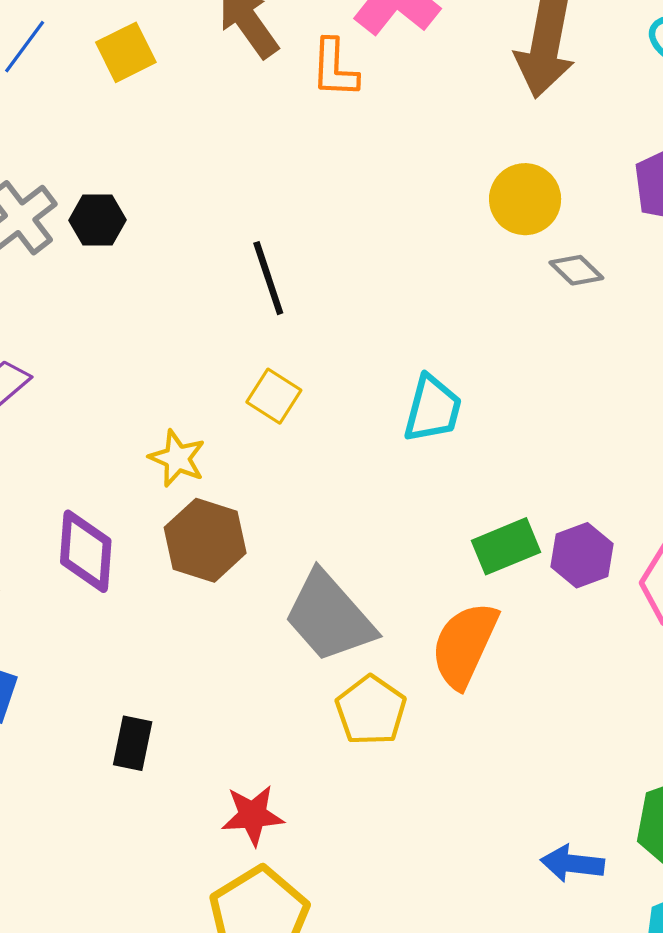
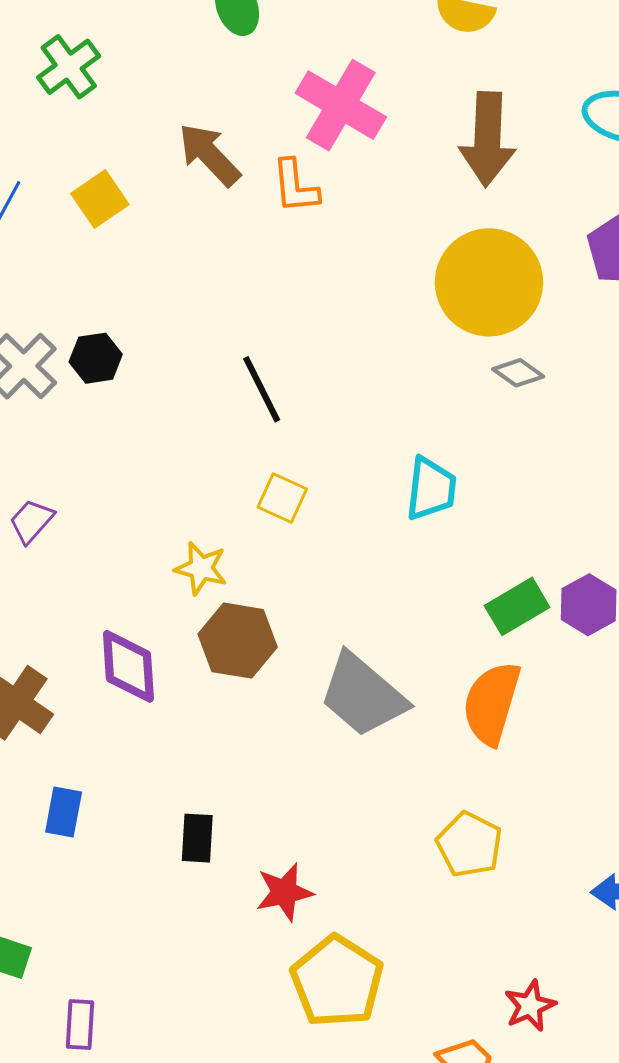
yellow circle: (525, 199) -> (489, 282), size x1.6
gray diamond: (576, 270) -> (518, 373), moved
yellow pentagon: (371, 710) -> (469, 845), moved
red star: (253, 815) -> (284, 892), moved

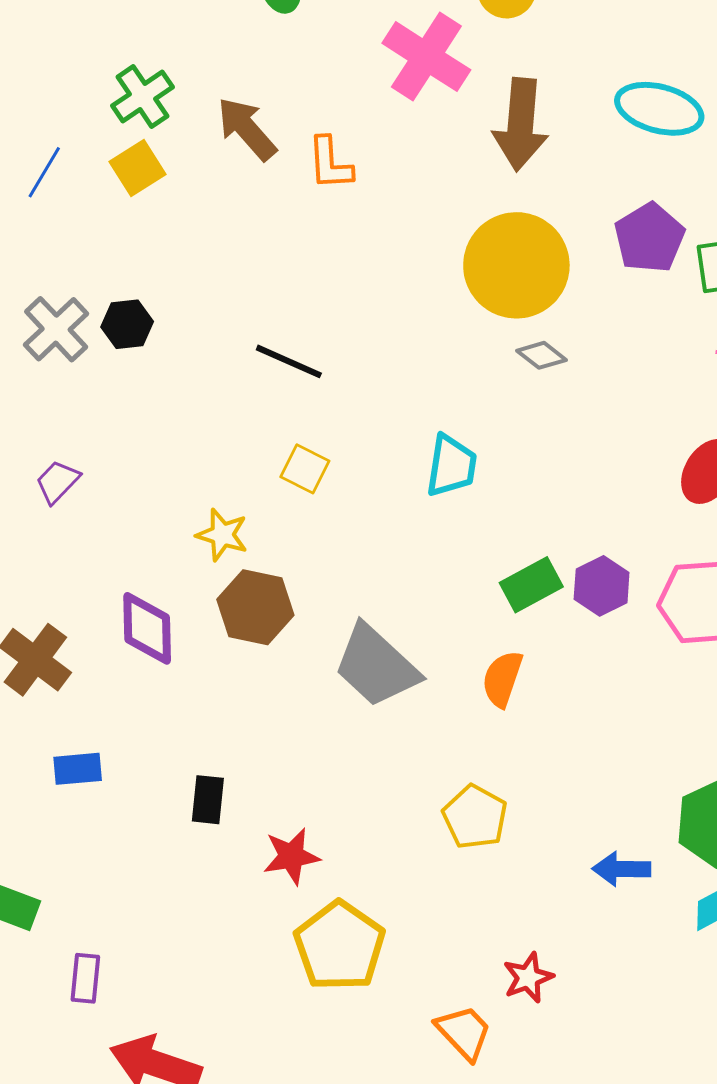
green cross: (69, 67) -> (142, 96), moved
pink cross: (341, 105) -> (426, 57), moved
black line: (262, 389) -> (289, 361), turned -42
orange semicircle: (492, 703) -> (502, 679), size x0.7
blue rectangle: (64, 812) -> (78, 769), turned 72

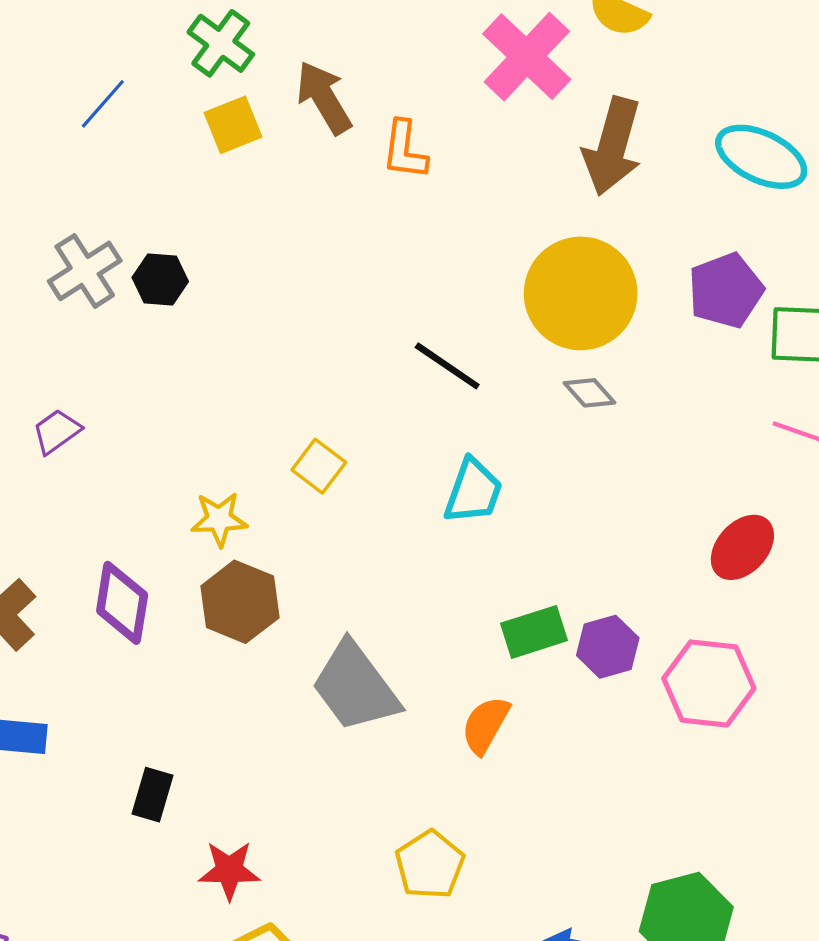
green cross: (142, 96) -> (221, 43), turned -30
yellow square: (137, 168) -> (233, 125), moved
black line: (289, 361) -> (447, 366), moved
yellow star: (222, 535) -> (219, 519), turned -30

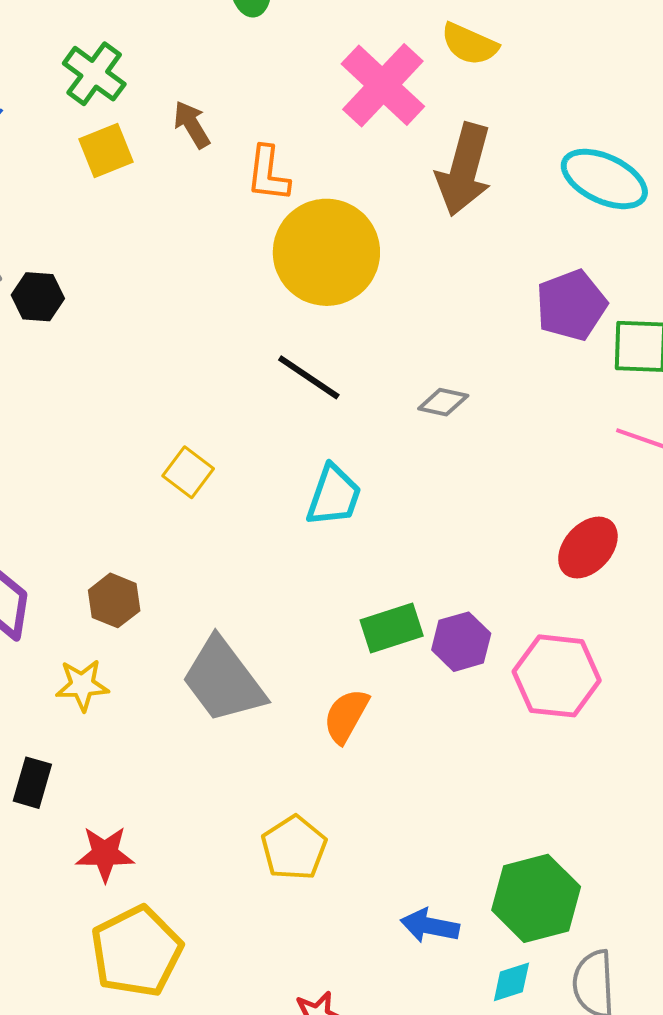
brown arrow: (324, 98) -> (192, 125), size x0.7
yellow circle: (581, 293) -> (326, 252), moved
gray diamond: (589, 393) -> (443, 402), turned -36
yellow star: (219, 519) -> (82, 685), moved
brown hexagon: (240, 602) -> (114, 600), size x0.7

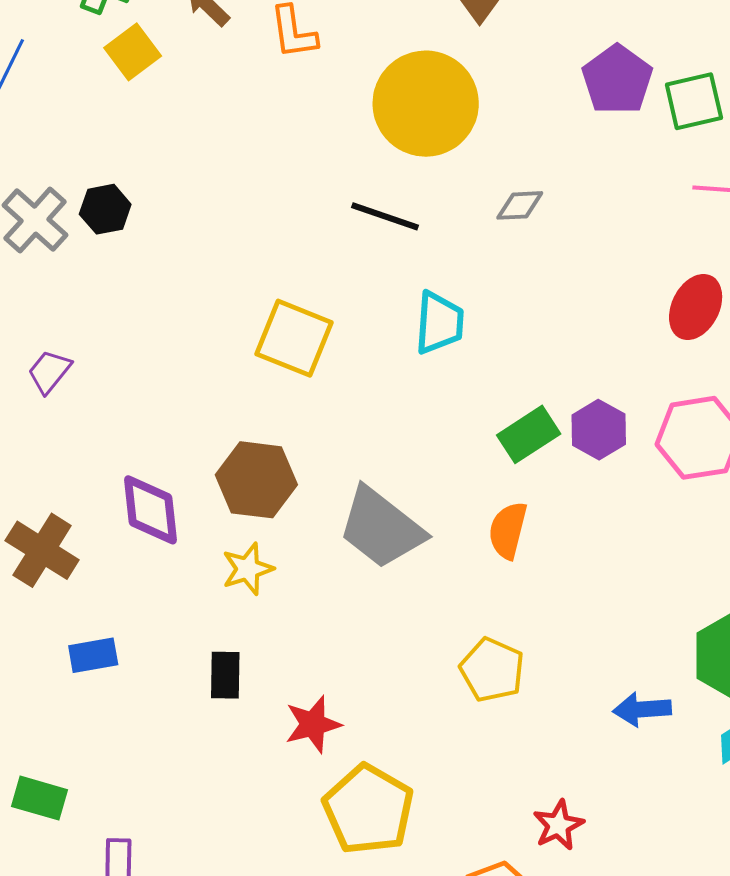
yellow circle: (326, 252) -> (426, 104), moved
yellow square: (188, 472) -> (294, 338), size x1.6
brown hexagon: (114, 600) -> (256, 480), size x1.5

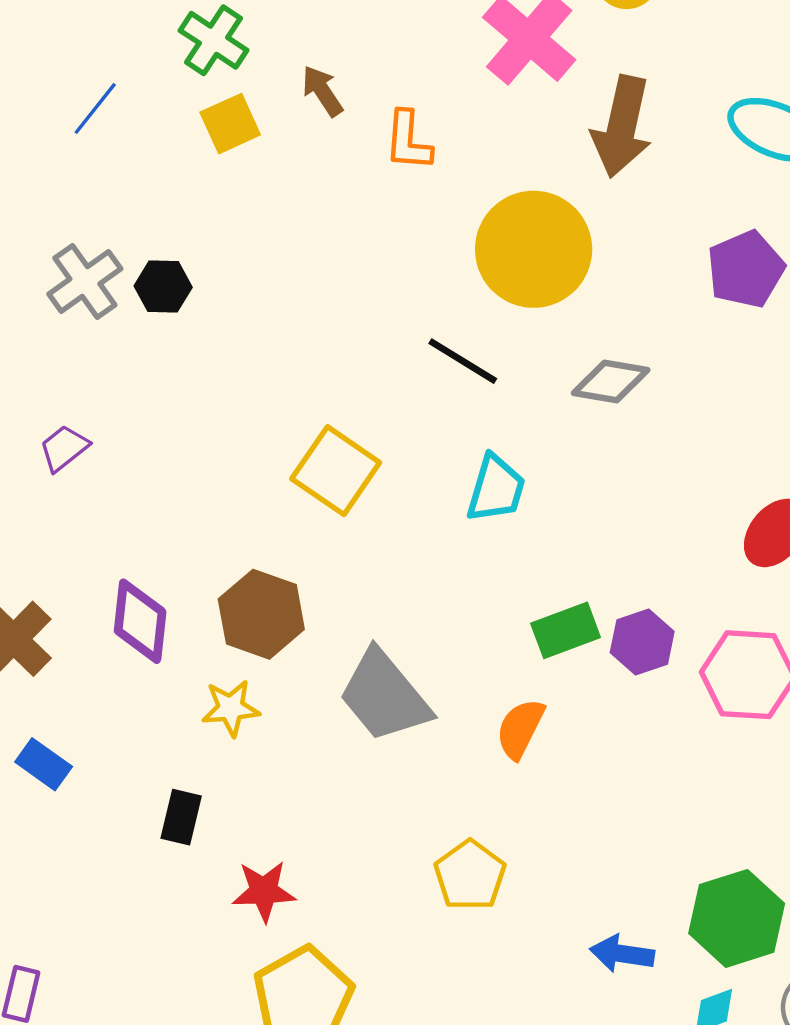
gray diamond: (520, 205) -> (611, 382), size x1.4
blue rectangle: (93, 655) -> (44, 764), turned 33

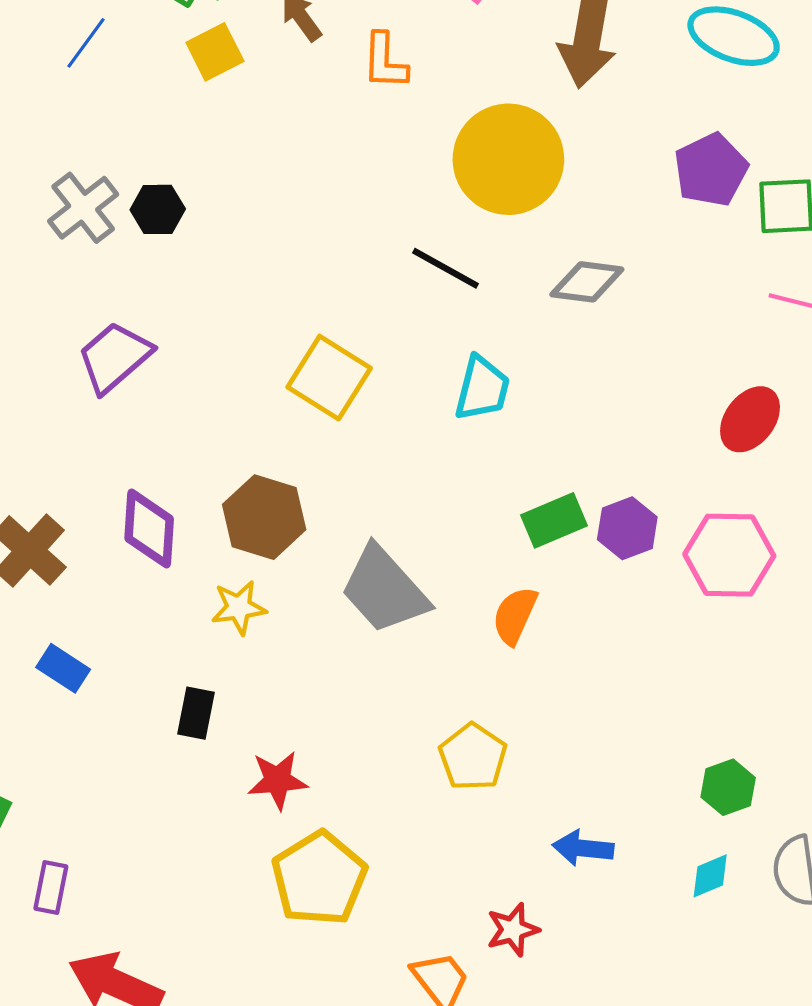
purple trapezoid: (64, 448) -> (114, 357), moved, size x1.6
green hexagon: (737, 918) -> (728, 787), size x0.6
blue arrow: (622, 954) -> (583, 848), moved

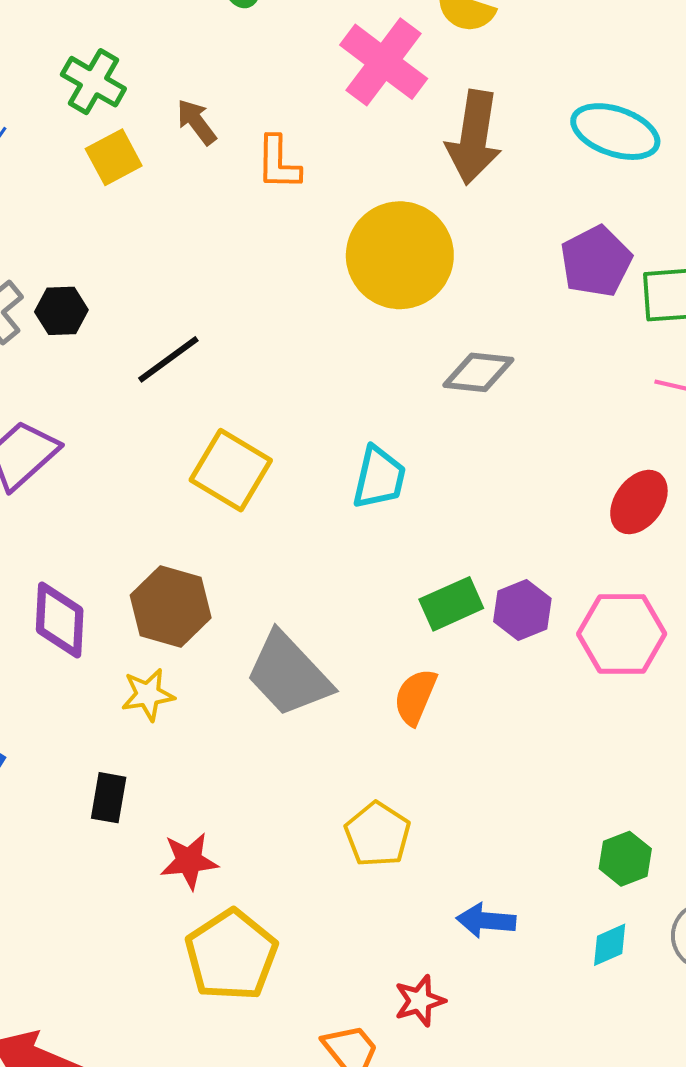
black line: (446, 268) -> (168, 359), moved, turned -64

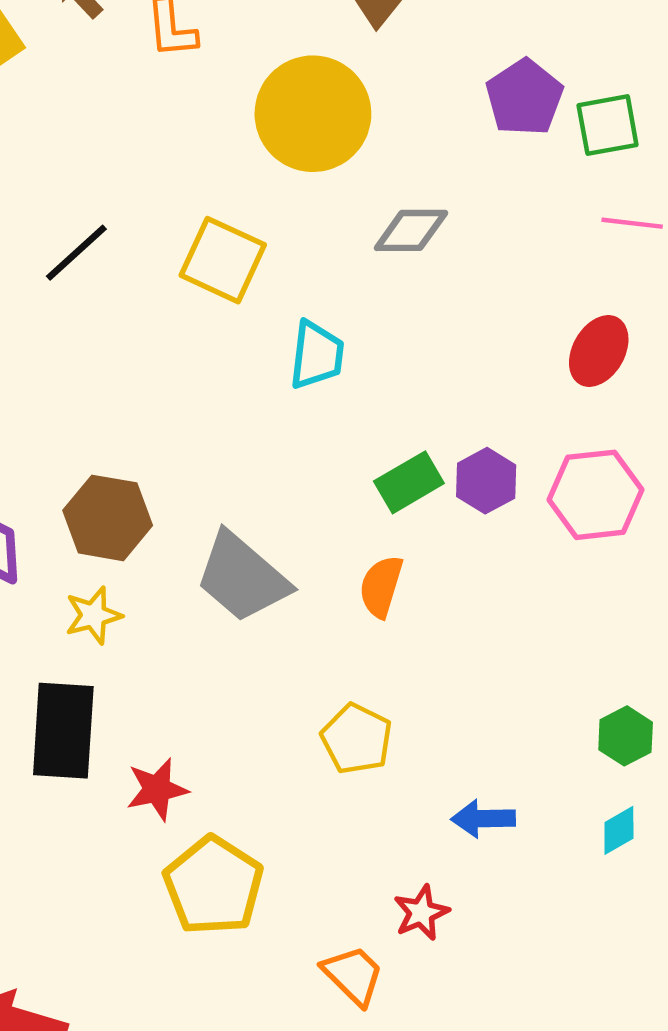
yellow square: (231, 470) -> (223, 260), moved
black rectangle: (109, 798) -> (63, 731), size x1.8

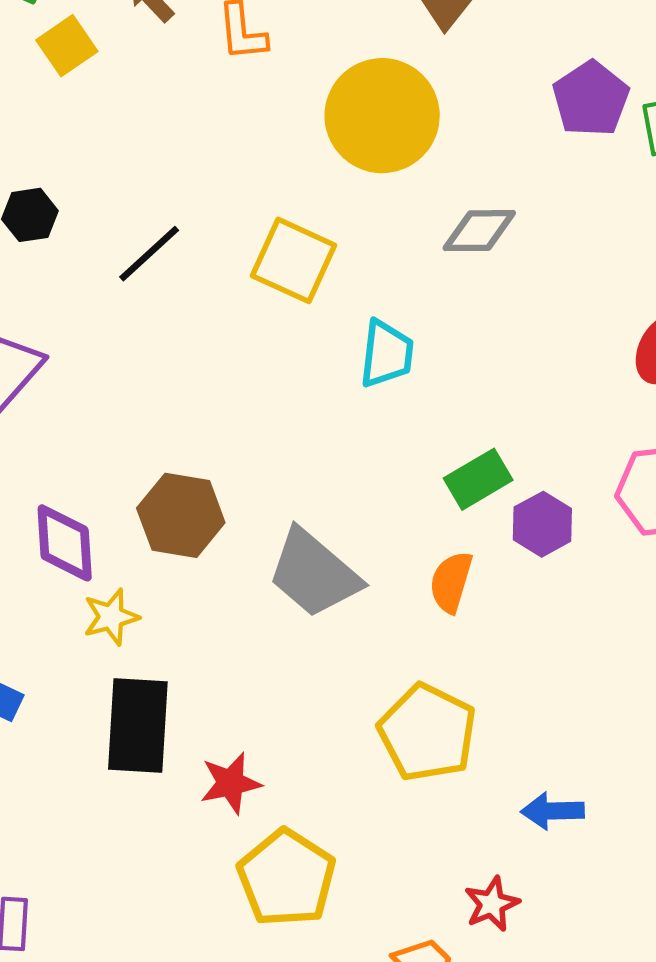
purple hexagon: (486, 481) -> (542, 524), moved
yellow star: (93, 615) -> (111, 617), moved
yellow pentagon: (357, 739) -> (427, 733), size x1.4

